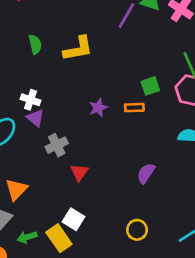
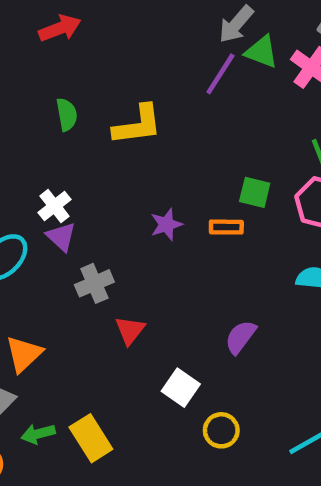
green square: (150, 86) -> (255, 192), turned 30
white cross: (30, 100) -> (55, 206), turned 30
white square: (74, 219) -> (181, 388), moved

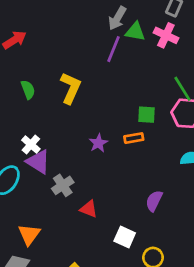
yellow L-shape: (138, 125) -> (71, 88), turned -48
purple triangle: (61, 237) -> (38, 162), size x1.4
red triangle: (130, 330) -> (89, 209), turned -36

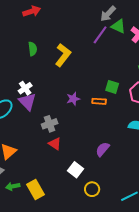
gray cross: (63, 185) -> (50, 124), moved

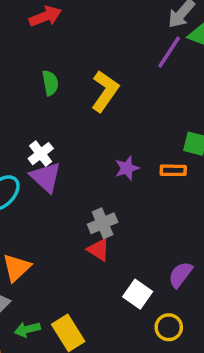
gray cross: (50, 124) -> (103, 223), moved
purple semicircle: (103, 149) -> (180, 275), moved

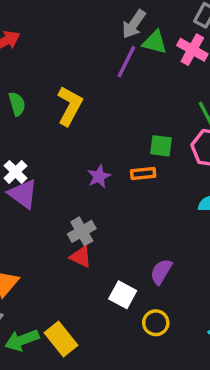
green arrow: (27, 329) -> (22, 340), size x1.4

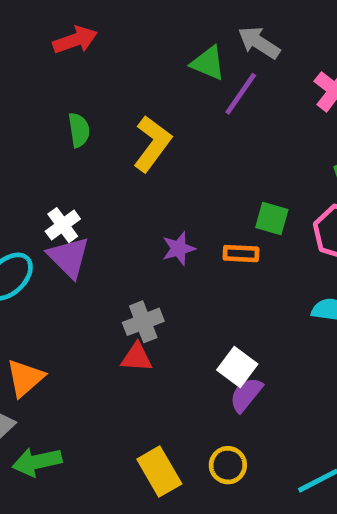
gray arrow: (134, 24) -> (259, 43), turned 80
green triangle: (155, 42) -> (208, 63), moved
red triangle: (81, 257) -> (137, 357), turned -30
white square: (123, 295) -> (237, 367), moved
yellow rectangle: (61, 339) -> (159, 471), moved

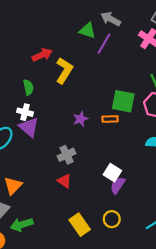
red arrow: (75, 40) -> (42, 55), moved
green semicircle: (79, 130) -> (28, 87), moved
green square: (272, 218) -> (123, 101), size x1.5
white cross: (63, 225) -> (25, 112), turned -35
red triangle: (137, 357) -> (64, 181), moved, turned 35

